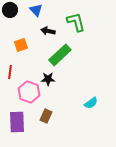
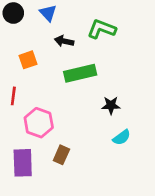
green L-shape: (76, 22) -> (102, 29), turned -55
green rectangle: (60, 55) -> (80, 73), turned 30
black star: (48, 79) -> (111, 105), moved

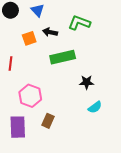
orange square: (28, 60) -> (29, 38), moved
red line: (13, 96) -> (10, 63), moved

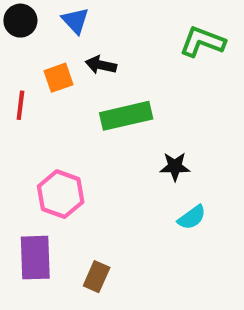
green L-shape: (79, 23) -> (202, 42), moved
red line: (10, 63) -> (20, 105), moved
brown rectangle: (48, 121) -> (97, 277), moved

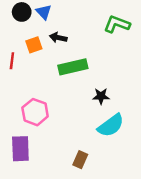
black circle: (20, 21) -> (22, 12), moved
cyan semicircle: (192, 217) -> (111, 125), size x1.6
brown rectangle: (97, 277) -> (80, 160), moved

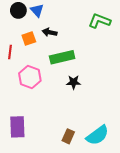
black star: (101, 96) -> (74, 82), moved
pink hexagon: (35, 112) -> (30, 77), moved
cyan semicircle: (111, 125) -> (97, 135), moved

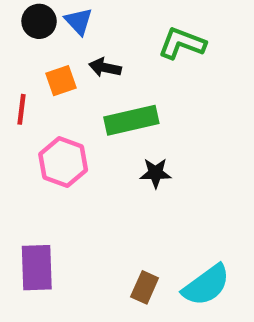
green L-shape: (100, 21) -> (182, 43), moved

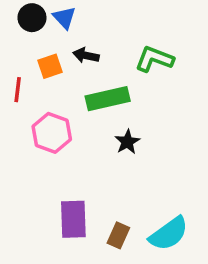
green L-shape: (182, 43) -> (154, 59), moved
black star: (156, 173) -> (127, 142), turned -30
purple rectangle: (37, 268) -> (73, 219), moved

